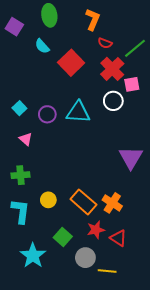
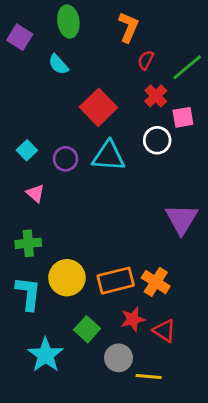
red semicircle: (105, 43) -> (146, 60), turned 96
red square: (71, 63) -> (98, 107), moved
red cross: (112, 69) -> (156, 96), size x0.7
yellow circle: (48, 200) -> (67, 278), size x1.6
orange rectangle: (83, 202) -> (116, 281), turned -55

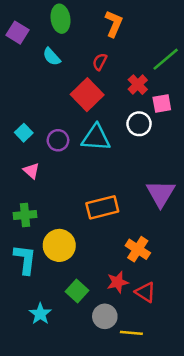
red semicircle: (146, 60) -> (100, 62), moved
orange rectangle: (116, 281) -> (102, 207), moved
cyan star: (45, 355) -> (40, 314), size x0.7

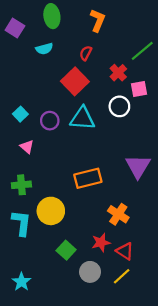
cyan semicircle: (52, 57) -> (44, 49), turned -63
cyan star: (40, 314) -> (21, 282), moved
yellow line: (131, 333) -> (122, 276), moved, turned -48

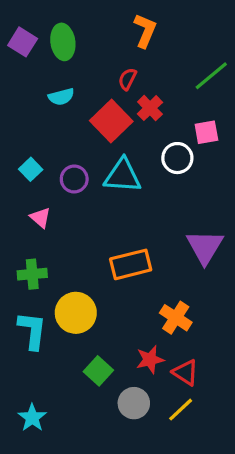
green ellipse: (52, 16) -> (63, 42), moved
cyan semicircle: (44, 49) -> (61, 97), moved
red cross: (118, 73) -> (150, 108), moved

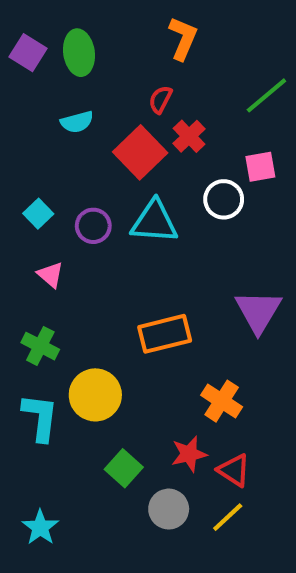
green cross: (32, 274) -> (40, 346), turned 32

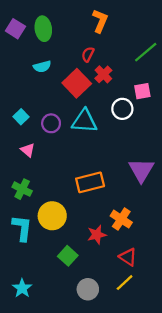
red star: (189, 454) -> (97, 235), moved
gray circle: (169, 509) -> (88, 289), moved

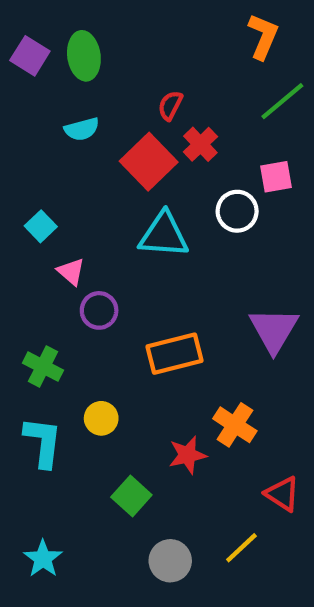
orange L-shape: (100, 21) -> (263, 36), moved
purple circle: (51, 123) -> (99, 310), moved
pink triangle: (28, 150) -> (71, 272), moved
yellow circle: (52, 216) -> (101, 418), size x0.6
red triangle: (128, 257) -> (282, 494), moved

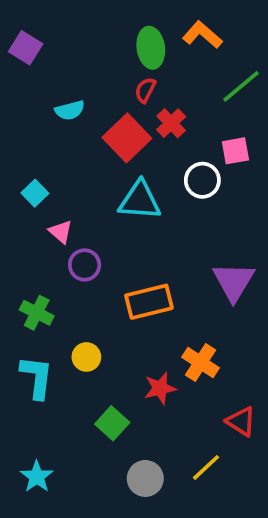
orange L-shape: (263, 36) -> (202, 35), moved, turned -72
green ellipse: (84, 56) -> (151, 48), moved

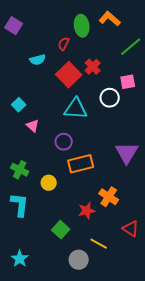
red semicircle: (145, 90) -> (64, 44), moved
purple circle: (85, 265) -> (64, 142), moved
yellow circle: (86, 357) -> (49, 183), moved
yellow line: (206, 467) -> (99, 244), moved, turned 72

